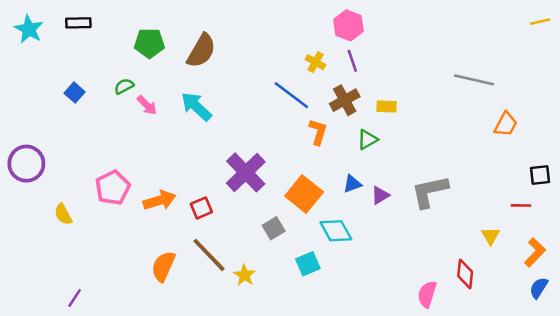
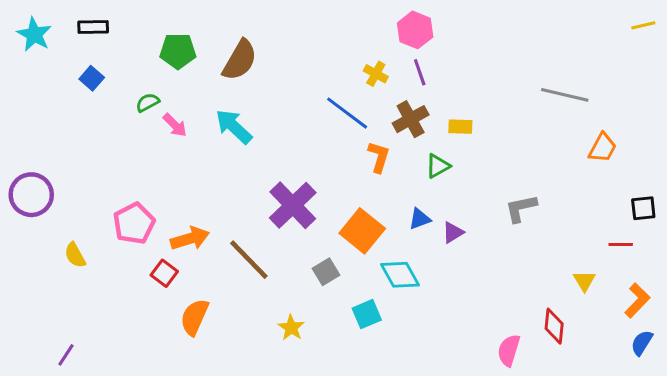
blue square: (75, 93) -> (92, 78), moved
gray L-shape: (430, 191) -> (521, 208), moved, size x0.7
red square: (201, 208) -> (164, 273), moved, turned -30
brown line: (209, 255) -> (249, 260), moved
purple line: (75, 298) -> (66, 355), moved

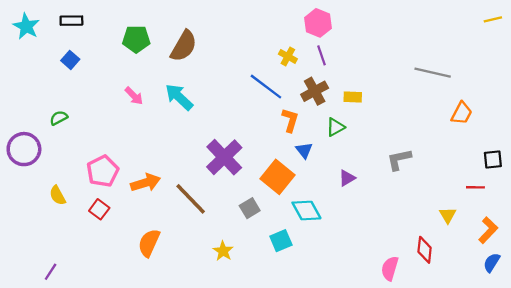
green semicircle: (148, 102) -> (59, 118), moved
blue triangle: (420, 219) -> (304, 150), moved, turned -48
red square: (164, 273) -> (99, 209), moved

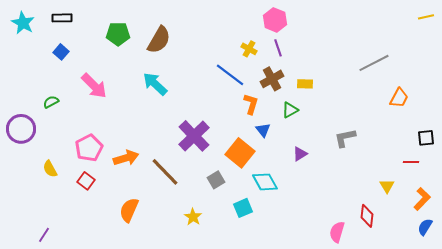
gray line: (433, 73) -> (374, 63), turned -40
pink arrow: (134, 96) -> (94, 86), moved, size x1.6

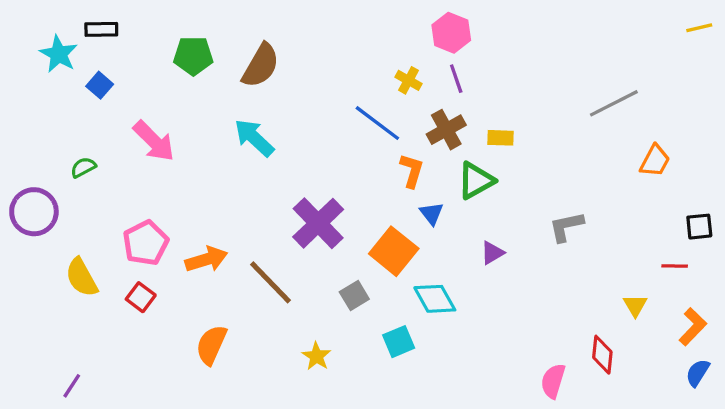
cyan star: (23, 23) -> (59, 54), moved
green triangle: (290, 110) -> (476, 181), size x1.4
yellow semicircle: (50, 169) -> (82, 277), size x1.4

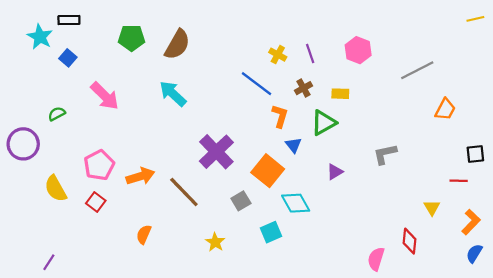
pink hexagon: (451, 33) -> (358, 50), moved
brown cross: (446, 130) -> (303, 88), size x0.7
orange semicircle: (211, 345) -> (144, 234), size x0.7

